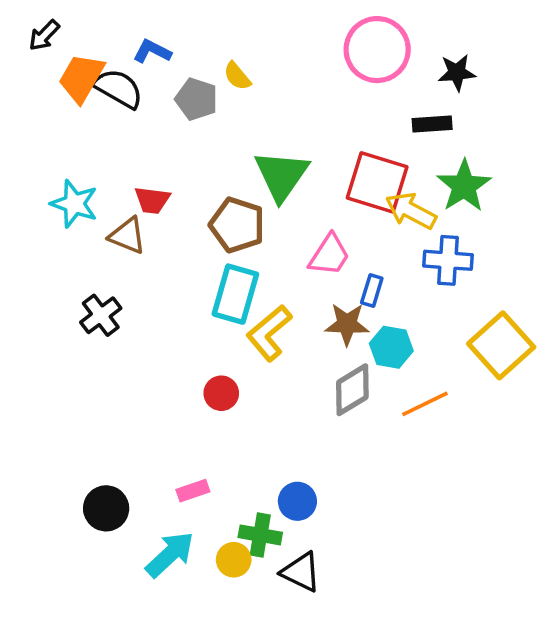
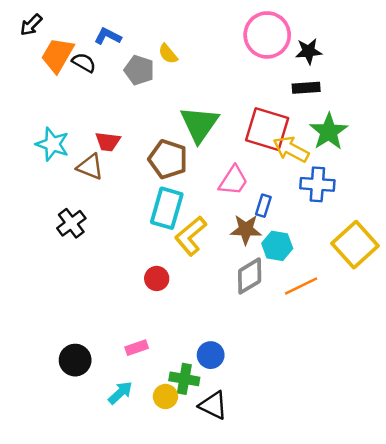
black star: (457, 73) -> (309, 51), moved
black semicircle: (119, 89) -> (84, 63), size x0.7
cyan arrow: (170, 554) -> (120, 393), size x0.7

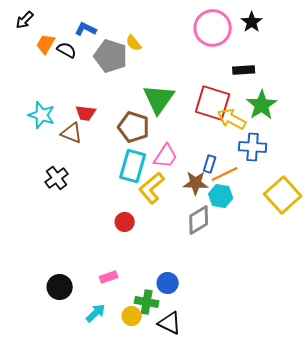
black star: (309, 51) -> (252, 22), moved, turned -30
orange trapezoid: (58, 55) -> (46, 44), size x0.7
gray pentagon: (139, 70) -> (111, 56), size x1.4
pink trapezoid: (233, 181) -> (166, 156), moved
orange line: (301, 286) -> (225, 174), moved

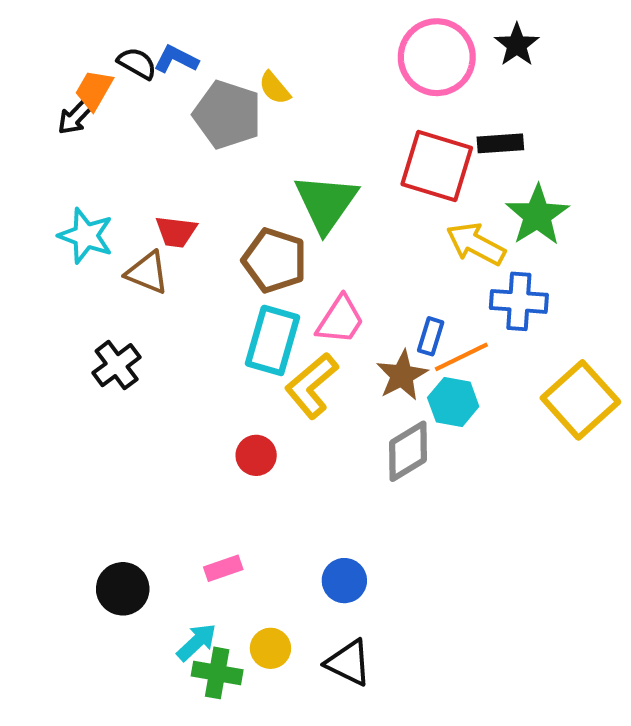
black arrow: (25, 20) -> (75, 117), moved
black semicircle: (67, 50) -> (137, 63), moved
red square: (213, 103) -> (437, 166), moved
brown star: (196, 183) -> (402, 375), turned -30
green cross: (147, 302) -> (217, 673), moved

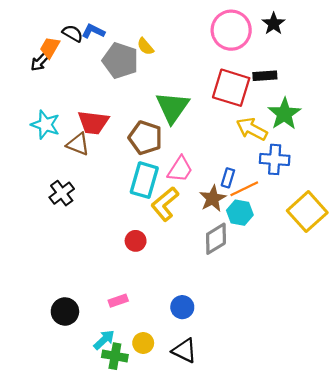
red trapezoid: (176, 232) -> (93, 122), size x1.4

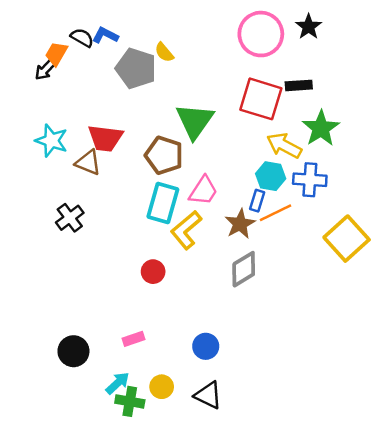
cyan hexagon: (240, 213) -> (271, 176), moved

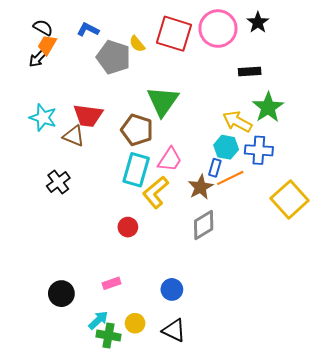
black semicircle: (82, 38) -> (43, 28), moved
red square: (261, 99) -> (174, 34), moved

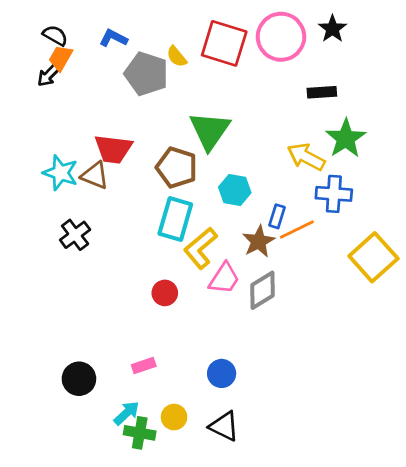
cyan star: (43, 118) -> (60, 173), moved
cyan hexagon: (226, 147) -> (235, 190), moved
pink trapezoid: (170, 160) -> (224, 278), moved

